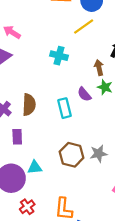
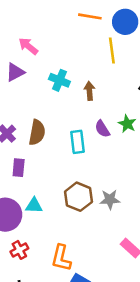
yellow line: (84, 26) -> (112, 50), turned -70
cyan cross: (59, 56) -> (59, 80), moved
brown arrow: (99, 68) -> (89, 91), moved

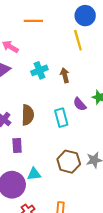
orange line: (90, 16) -> (33, 21), moved
cyan cross: (59, 80) -> (39, 70), turned -35

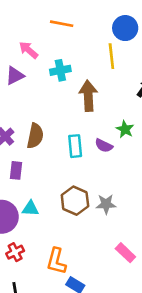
cyan cross: (39, 70) -> (60, 70), moved
brown arrow: (65, 75) -> (88, 96), size x1.6
purple semicircle: (80, 104) -> (104, 146), moved, turned -32

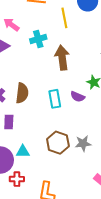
yellow line: (111, 56) -> (64, 18), moved
red cross: (15, 252) -> (17, 179), moved, turned 32

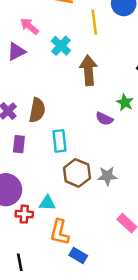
cyan cross: (38, 39) -> (61, 46), turned -35
cyan rectangle: (55, 99) -> (60, 141), moved
cyan triangle: (23, 152) -> (47, 203), moved

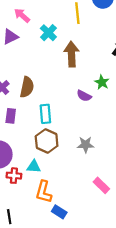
brown hexagon: (77, 173) -> (47, 141), moved

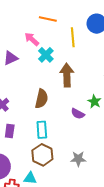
pink arrow: (22, 15) -> (32, 39), moved
brown semicircle: (27, 87) -> (41, 99), moved

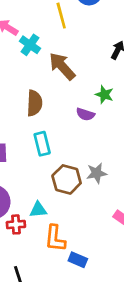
brown arrow: (67, 75) -> (62, 66), turned -30
brown hexagon: (42, 155) -> (67, 179), moved

